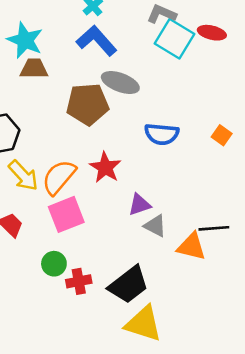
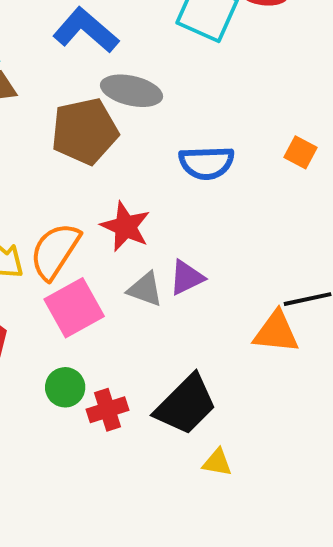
gray triangle: (155, 226) -> (145, 289), moved
yellow triangle: (143, 324) -> (217, 463), size x0.5

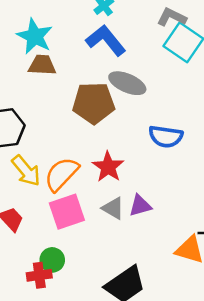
red cross: (107, 410) -> (39, 275), moved

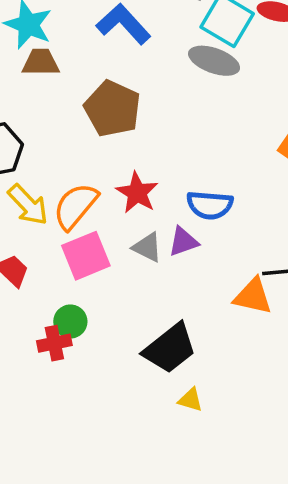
gray ellipse: (127, 83) -> (214, 61), moved
brown pentagon: (94, 103) -> (112, 109), turned 30
blue semicircle: (166, 136) -> (210, 205), moved

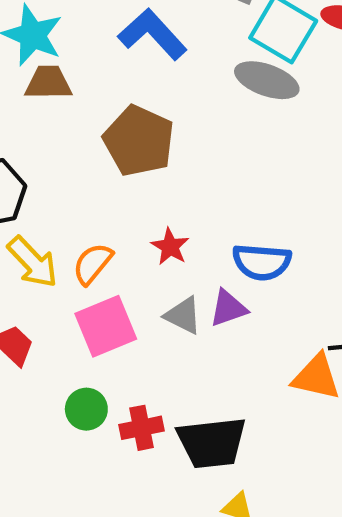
red star: (137, 193) -> (170, 247), size x0.7
orange semicircle: (75, 206) -> (93, 264), size x0.7
red cross: (54, 343) -> (141, 428), moved
black trapezoid: (170, 348) -> (212, 443), turned 32

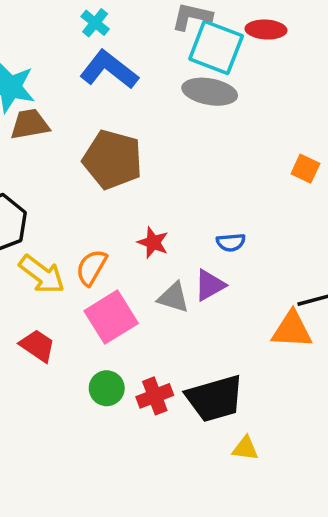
blue semicircle: (262, 262) -> (231, 242), size x0.6

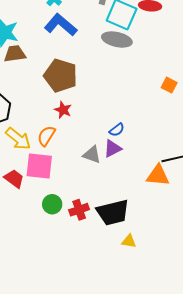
red star: (153, 242) -> (63, 110), moved
blue semicircle: (231, 242) -> (117, 130), moved, turned -35
pink square: (111, 317) -> (39, 166), moved, turned 36

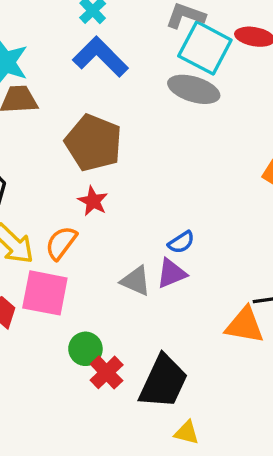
green circle: (52, 204) -> (85, 349), moved
red cross: (79, 210) -> (107, 372), turned -30
black trapezoid: (113, 212) -> (163, 382), turned -56

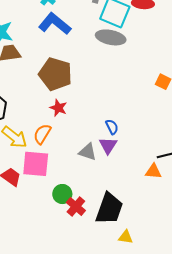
blue semicircle: (181, 242) -> (112, 127), turned -77
purple triangle: (172, 273) -> (108, 145), turned -30
orange triangle: (245, 325) -> (153, 171), size x0.7

